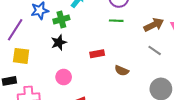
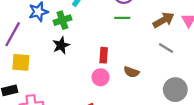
red rectangle: (97, 54) -> (104, 55), turned -72
pink circle: (64, 77) -> (101, 77), moved

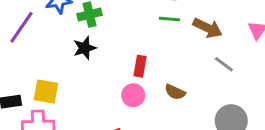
brown arrow: (164, 20) -> (208, 28), moved, turned 50
yellow square: (21, 62) -> (46, 91), moved

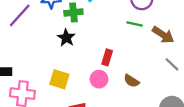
black star: (85, 48) -> (66, 38), turned -30
yellow square: (46, 91) -> (59, 79), moved

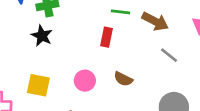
red rectangle: (107, 57) -> (106, 37), moved

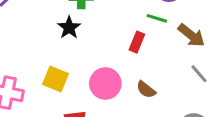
pink circle: (85, 81) -> (105, 83), size x1.4

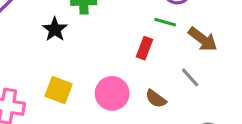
black star: (69, 27) -> (55, 29), moved
gray line: (199, 74) -> (190, 77), moved

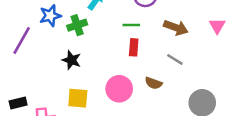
green line: (165, 22) -> (131, 25), moved
black star: (55, 29) -> (72, 60), moved

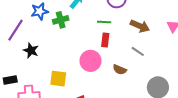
black star: (72, 60) -> (31, 51), moved
pink circle: (119, 89) -> (90, 61), moved

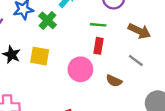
green cross: (61, 20) -> (48, 20), turned -35
yellow square: (58, 79) -> (40, 56), moved

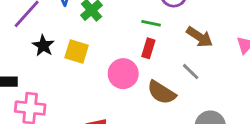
brown semicircle: (114, 81) -> (161, 92), size x1.5

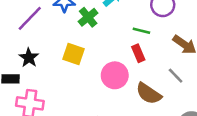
black star: (43, 46) -> (29, 58), moved
red rectangle: (148, 48) -> (138, 53), turned -42

